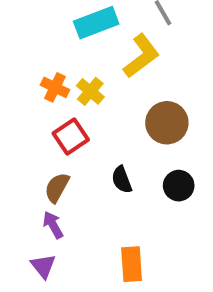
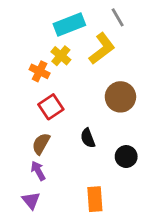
yellow cross: (90, 91) -> (61, 56), moved
black circle: (179, 186) -> (126, 157), moved

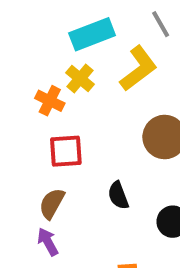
red square: (51, 107) -> (66, 151), turned 30

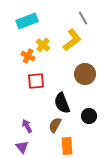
cyan rectangle: (92, 34) -> (27, 21), moved
black semicircle: (118, 195) -> (62, 103), size x1.5
brown semicircle: (52, 203) -> (55, 125), moved

